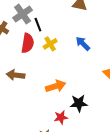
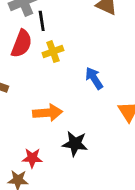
blue arrow: (83, 44) -> (94, 78), moved
red star: (61, 117) -> (32, 158), moved

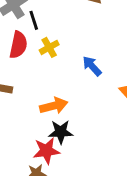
black star: (75, 144) -> (61, 132), moved
red star: (32, 158) -> (46, 151), size x1.4

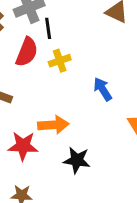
black star: (61, 132) -> (77, 160), moved
red star: (46, 151) -> (23, 146), moved

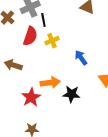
red star: (23, 146) -> (31, 97), turned -30
black star: (77, 160) -> (71, 94), moved

